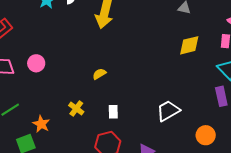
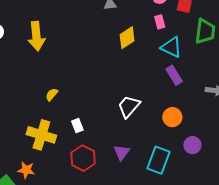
yellow cross: (76, 109) -> (41, 135), size x1.8
orange star: (41, 124) -> (26, 170), moved

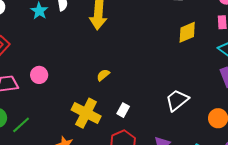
white rectangle: (77, 126) -> (123, 110), turned 40

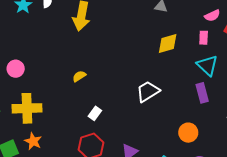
white trapezoid: (177, 100) -> (148, 91), moved
yellow cross: (86, 113) -> (27, 108), moved, turned -36

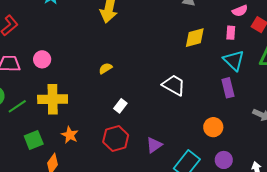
white trapezoid: (148, 91) -> (174, 85), turned 60
orange star: (33, 141) -> (70, 135), moved

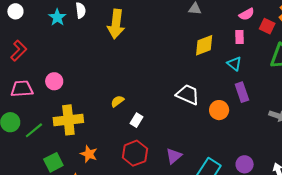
cyan triangle: (234, 60) -> (234, 64), moved, size x0.7
yellow semicircle: (105, 68) -> (117, 101), moved
orange circle: (213, 127) -> (219, 110), moved

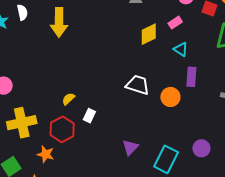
pink rectangle: (240, 37) -> (175, 23), moved, turned 64
purple rectangle: (242, 92) -> (191, 77), turned 30
red hexagon: (135, 153) -> (62, 129), moved

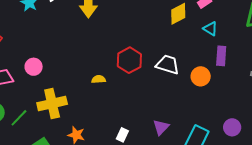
yellow semicircle: (68, 99) -> (99, 79), turned 40
white rectangle: (89, 116) -> (122, 135), moved
red hexagon: (62, 129) -> (129, 60), moved

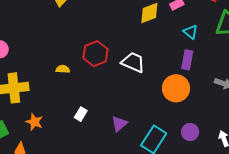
cyan triangle: (210, 29) -> (191, 32), moved
orange circle: (201, 76) -> (176, 88), moved, size x1.4
white rectangle: (122, 135) -> (81, 114), moved

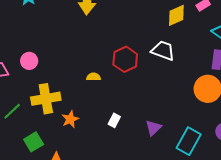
white trapezoid: (133, 62) -> (163, 51), moved
orange star: (34, 122) -> (70, 119), moved, turned 30

